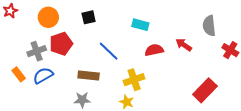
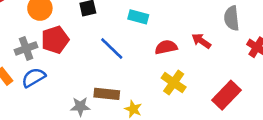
cyan rectangle: (140, 25) -> (138, 17), moved
brown rectangle: (89, 75) -> (107, 94), moved
yellow cross: (134, 80) -> (174, 83), moved, turned -36

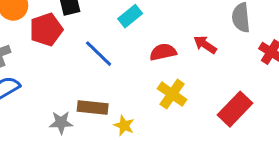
cyan rectangle: (138, 17) -> (130, 16), turned -54
red pentagon: (55, 40) -> (46, 30), moved

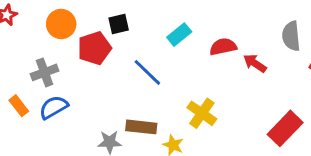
red semicircle: (163, 52) -> (223, 47), moved
yellow cross: (172, 94) -> (202, 113), moved

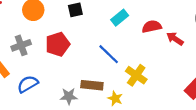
red pentagon: (94, 48) -> (58, 44), moved
blue line: (147, 72) -> (109, 54), moved
blue semicircle: (54, 107) -> (28, 84), moved

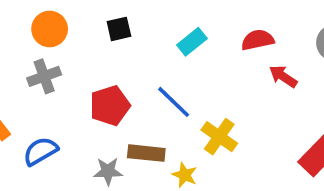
red semicircle: (152, 27) -> (258, 40), moved
red pentagon: (58, 44) -> (110, 106), moved
gray cross: (21, 45) -> (44, 76), moved

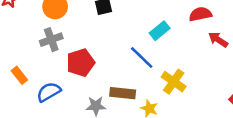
cyan rectangle: (192, 42) -> (160, 31), moved
red pentagon: (110, 106) -> (81, 63), moved

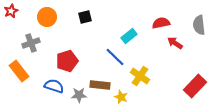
gray cross: (51, 40) -> (31, 43), moved
orange rectangle: (19, 75) -> (19, 71), size x1.5
blue semicircle: (49, 92) -> (54, 86), moved, turned 48

